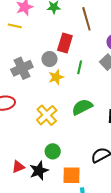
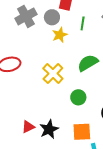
gray cross: (22, 68) -> (26, 16), moved
green circle: (53, 151) -> (78, 97), moved

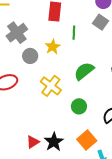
gray circle: (52, 17) -> (30, 56), moved
orange square: (82, 132) -> (87, 140), turned -30

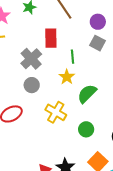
gray cross: (17, 33) -> (31, 59), moved
yellow star: (53, 47) -> (67, 77), moved

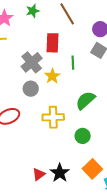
yellow star: (67, 77) -> (52, 76), moved
yellow cross: (56, 112) -> (53, 117), turned -35

